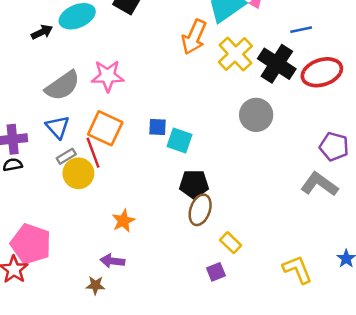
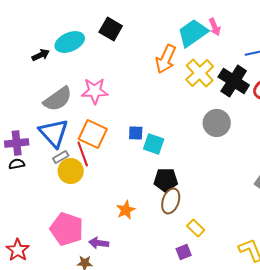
blue triangle: (58, 127) -> (54, 133), size x1.5
orange star: (123, 221) -> (126, 210), moved
pink pentagon: (31, 244) -> (67, 229), moved

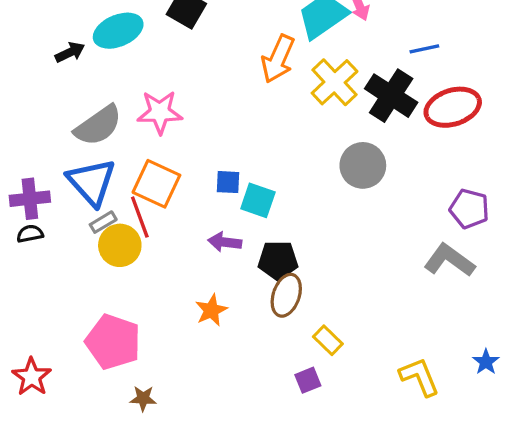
purple arrow: (99, 243) -> (225, 242), moved

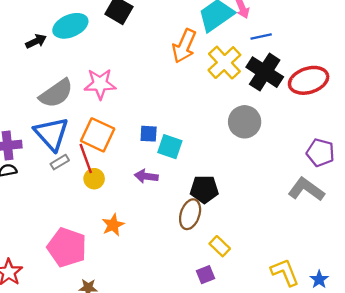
blue line: (424, 49) -> (261, 36), moved
yellow circle: (120, 245) -> (94, 179), moved, size x0.7
black pentagon: (278, 260) -> (204, 189), moved
orange star: (211, 310) -> (113, 225), moved
blue star: (486, 362) -> (319, 279), moved

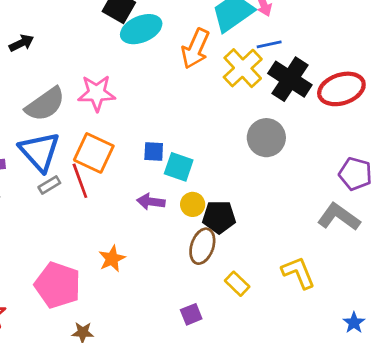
cyan ellipse: (70, 26) -> (141, 29), moved
blue line: (261, 36) -> (269, 44), moved
yellow circle: (94, 179) -> (193, 204), moved
yellow L-shape: (285, 272) -> (298, 273), moved
purple square: (205, 275) -> (191, 314), moved

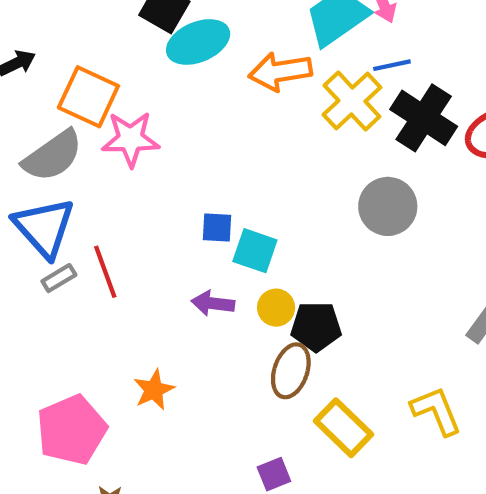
orange arrow: (195, 49) -> (280, 71), turned 57
orange square: (94, 153) -> (88, 97), moved
yellow rectangle: (237, 284) -> (344, 428), size x1.5
pink pentagon: (58, 285) -> (72, 430), turned 30

